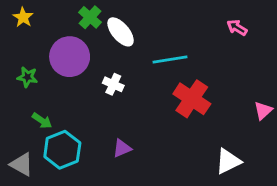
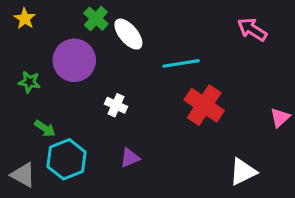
pink arrow: (237, 28) -> (252, 29), size x1.4
white cross: (113, 84) -> (116, 105), moved

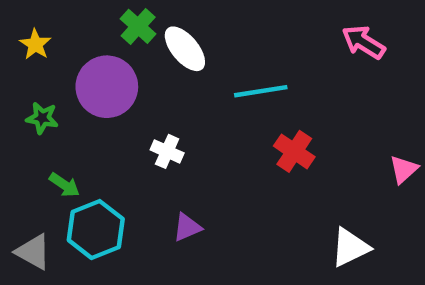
yellow star: (25, 19) -> (35, 44), moved
red cross: (204, 105) -> (294, 151), size x0.7

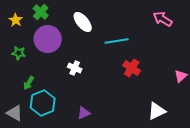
green cross: (138, 26) -> (41, 12), moved
green arrow: (64, 185) -> (29, 83), turned 88
purple triangle: (187, 227) -> (84, 113), moved

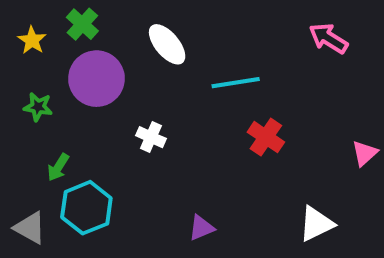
purple triangle: (84, 113) -> (201, 228), moved

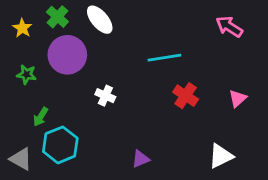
white ellipse: (167, 44) -> (100, 20), moved
pink triangle: (365, 153) -> (238, 98), moved

